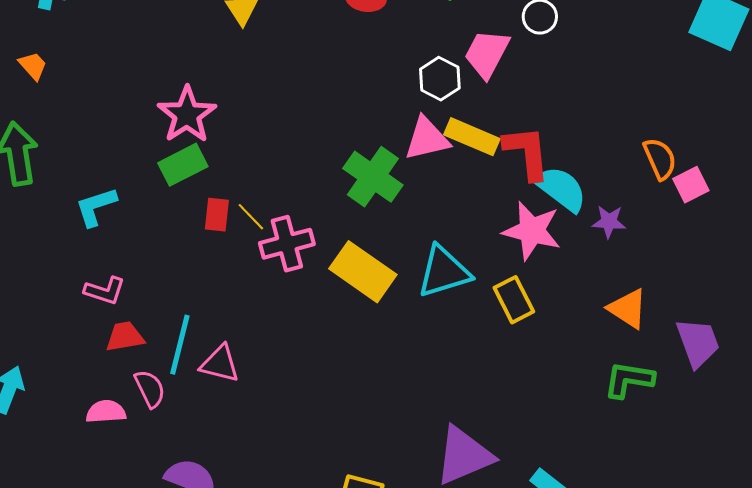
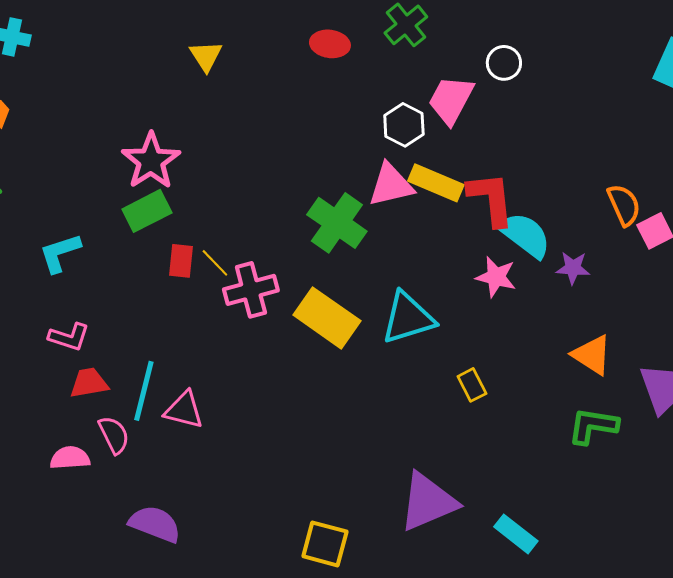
pink star: (532, 231) -> (496, 277), size x0.7
yellow rectangle: (514, 300) -> (472, 385), moved, size x0.7

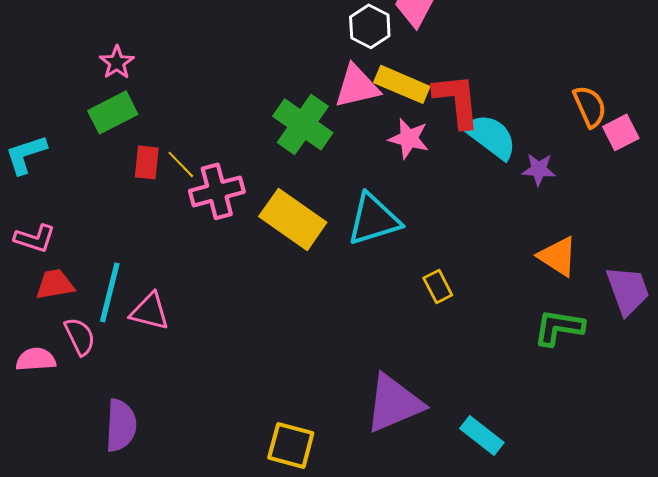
pink star: (151, 161) -> (117, 62), size x0.6
pink star: (496, 277) -> (409, 138), moved
purple semicircle: (155, 524) -> (121, 425), turned 72

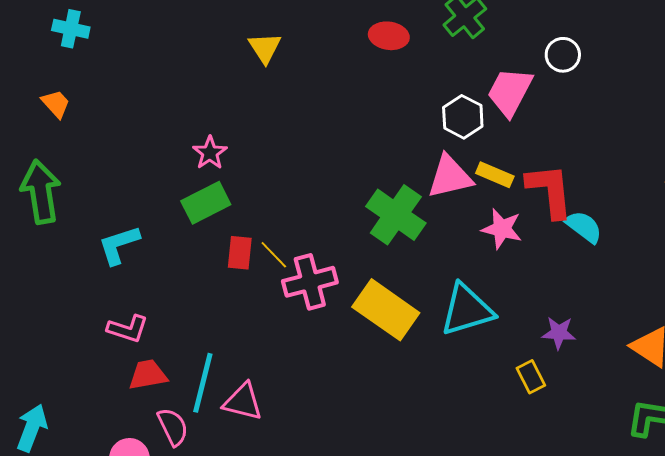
yellow rectangle: (402, 84) -> (495, 175), size x0.7
cyan semicircle: (491, 136) -> (584, 227), size x0.7
purple star: (539, 169) -> (559, 333), moved

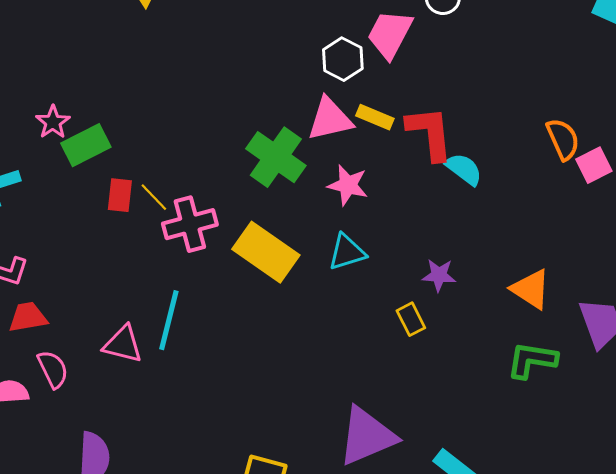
pink star: (210, 153) -> (53, 122), moved
pink star: (502, 229) -> (348, 185), moved
cyan triangle: (467, 310) -> (347, 252), size x0.7
cyan line: (203, 383) -> (169, 320), moved

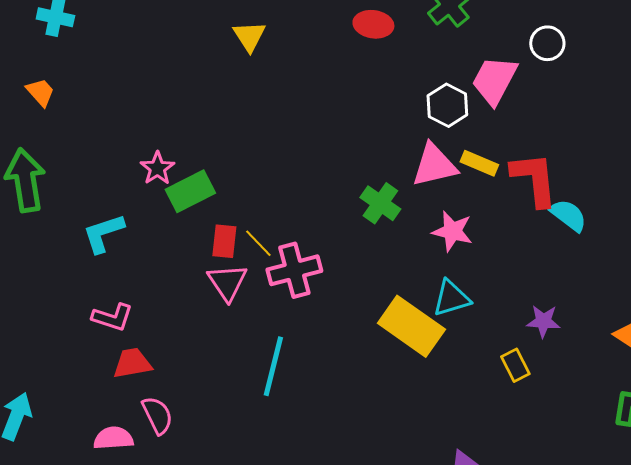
green cross: (276, 157) -> (380, 203), size x0.7
yellow rectangle: (266, 252) -> (411, 326), moved
pink triangle: (123, 344) -> (227, 282), moved, turned 42

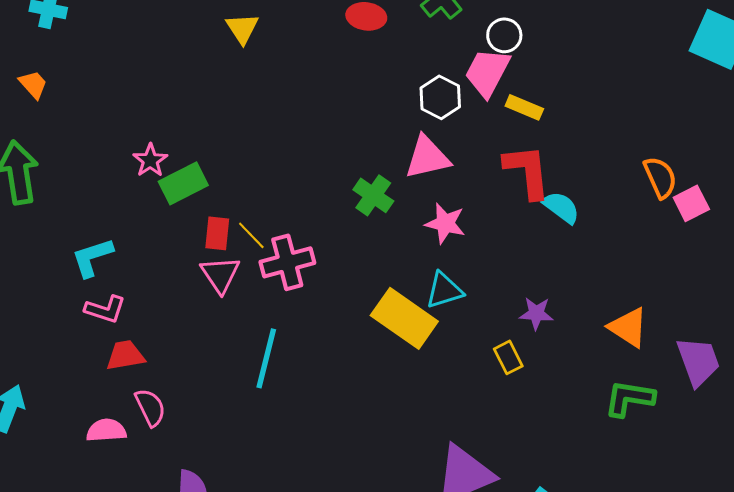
white circle: (547, 43) -> (504, 35), moved
yellow rectangle: (479, 163) -> (524, 107), moved
cyan L-shape: (103, 233) -> (92, 257), moved

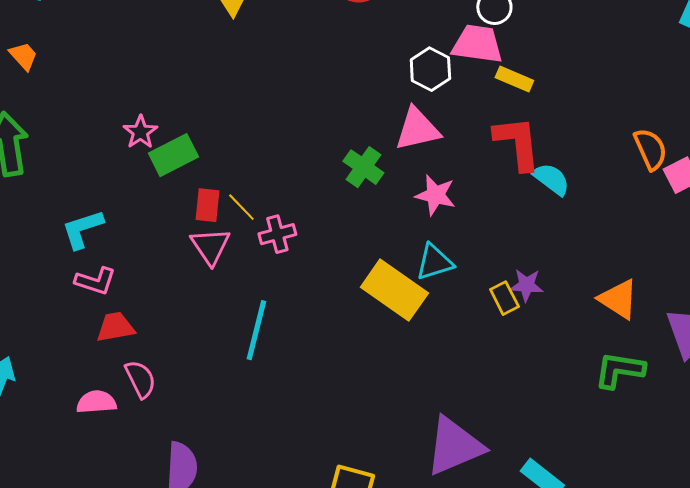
pink trapezoid: (487, 72) -> (477, 44), turned 70
pink cross: (287, 262) -> (277, 234), size x0.7
yellow rectangle: (508, 357) -> (504, 298), moved

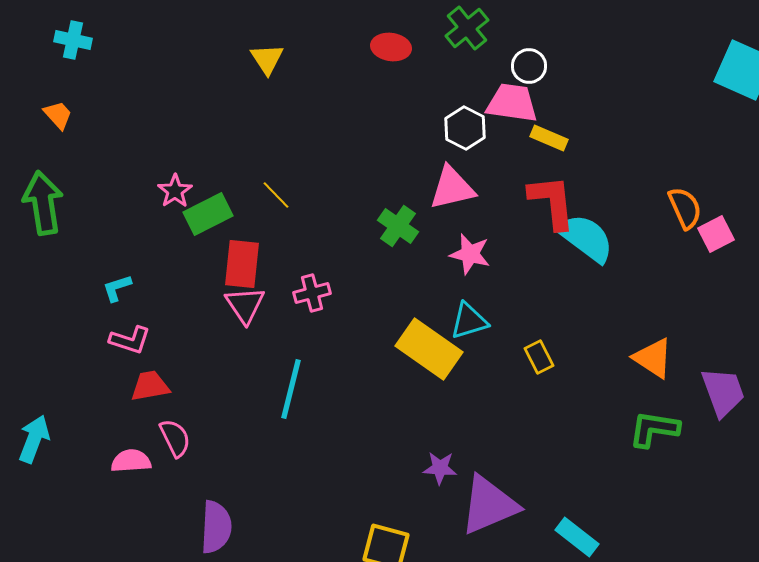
cyan semicircle: (551, 179) -> (586, 238), size x1.5
red rectangle: (207, 205) -> (242, 264), size x1.4
yellow line: (241, 207) -> (276, 195), moved
cyan L-shape: (82, 229) -> (117, 288), size x0.7
purple star: (526, 285) -> (440, 468), moved

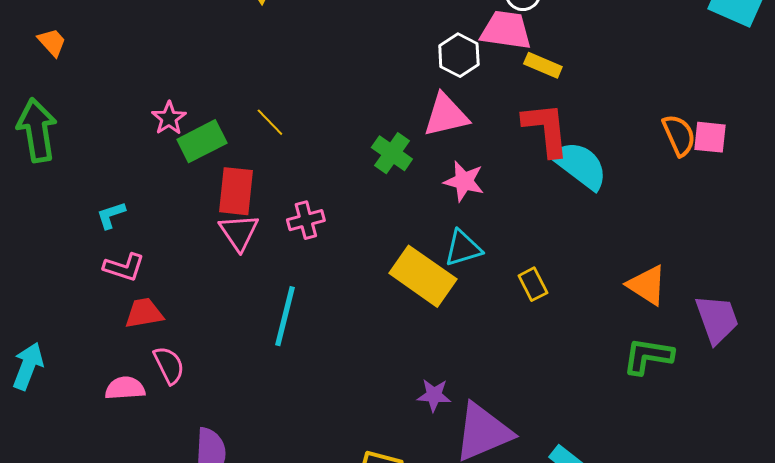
pink square: (716, 234) -> (710, 137), moved, turned 33

